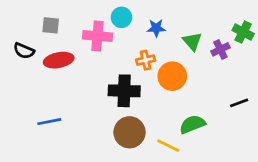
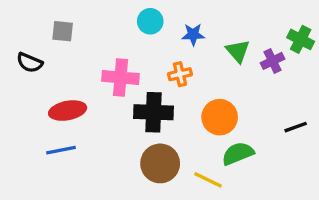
pink cross: (97, 36) -> (120, 77), moved
red ellipse: (59, 60) -> (68, 111), moved
orange circle: (172, 76) -> (220, 117), moved

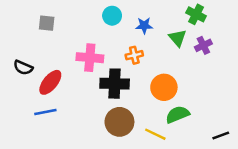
green cross: (301, 39) -> (196, 14), moved
black semicircle: (30, 63) -> (23, 68), moved
red ellipse: (68, 111) -> (50, 82), turned -40
black line: (296, 127) -> (221, 135), moved

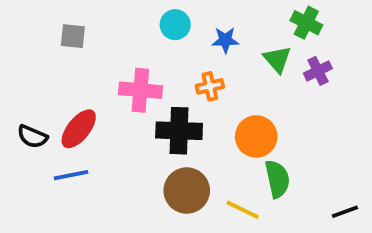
black semicircle: (23, 68) -> (32, 137), moved
green semicircle: (178, 114) -> (277, 179), turned 100

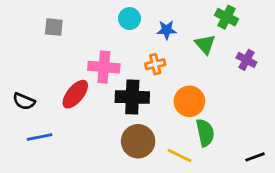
purple cross: (318, 71) -> (246, 60), moved, turned -36
red ellipse: (79, 129) -> (75, 94), moved
blue line: (71, 175) -> (40, 137), moved

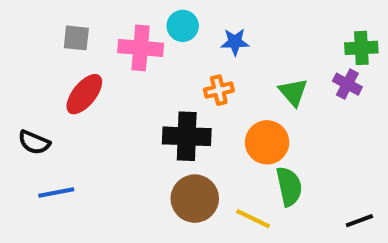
green cross: (227, 17) -> (361, 48), moved, turned -30
green triangle: (205, 44) -> (293, 92), moved
pink cross: (104, 67) -> (141, 48), moved
red ellipse: (75, 94) -> (84, 94), moved

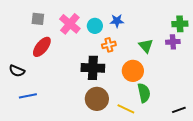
cyan circle: (183, 26) -> (95, 26), moved
pink cross: (141, 48) -> (70, 24), turned 35
purple cross: (347, 84) -> (173, 42), turned -32

